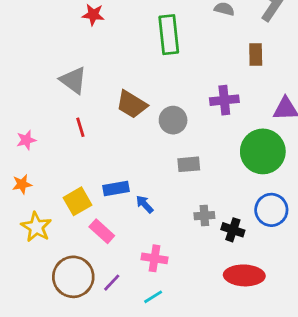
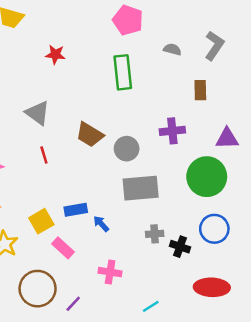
gray rectangle: (189, 164) -> (141, 188), size x1.8
red ellipse: (244, 275) -> (212, 287), moved
purple line: (112, 283) -> (73, 304), moved
cyan line: (153, 297) -> (151, 306), moved

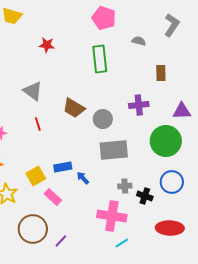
gray L-shape: (214, 46) -> (172, 25), moved
pink cross: (110, 272) -> (112, 216), moved, size x1.6

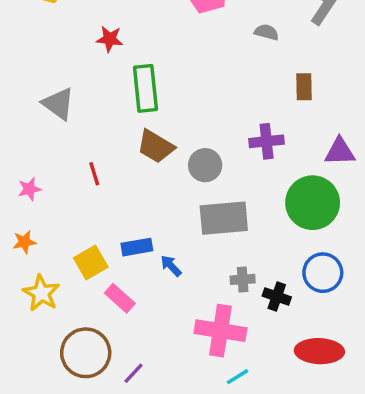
green rectangle: (100, 59) -> (145, 88), moved
gray triangle: (33, 91) -> (58, 104), moved

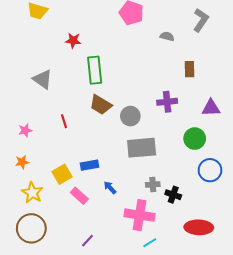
green circle: (313, 203) -> (195, 139), size x0.7
blue arrow: (171, 266) -> (110, 188), moved
blue circle: (323, 273) -> (210, 170), moved
brown circle: (86, 353) -> (31, 228), moved

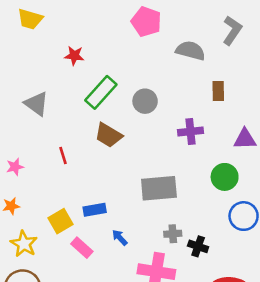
gray semicircle: (167, 36) -> (191, 51), size x1.6
green rectangle: (95, 70) -> (101, 92), turned 48
gray circle: (130, 116) -> (145, 101), moved

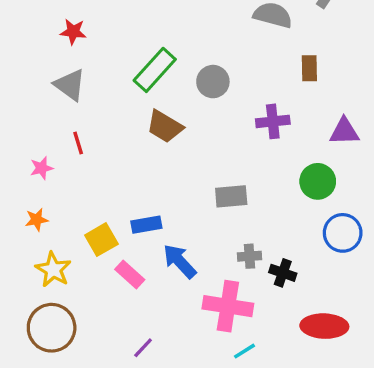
red star: (74, 56) -> (73, 32), moved
red line: (63, 155) -> (78, 143), moved
gray rectangle: (159, 188) -> (231, 196), size x0.7
blue arrow: (120, 238) -> (180, 261), size x1.6

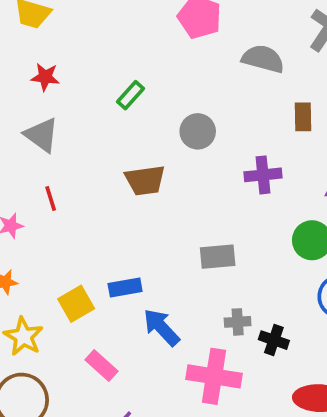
green rectangle: (155, 70) -> (131, 95), moved, size x0.6
brown trapezoid: (165, 126) -> (145, 180), turned -39
pink rectangle: (130, 275) -> (101, 365), moved

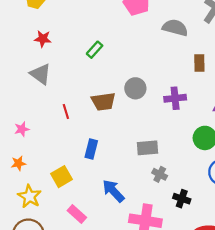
gray circle: (198, 131) -> (135, 88), moved
red line: (51, 199) -> (66, 111), moved
blue rectangle: (125, 287) -> (91, 149), moved, turned -66
gray cross: (238, 322) -> (160, 174), moved, turned 32

